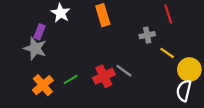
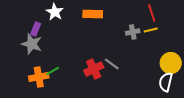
orange rectangle: (103, 15) -> (93, 14), turned -72
yellow line: (167, 53) -> (151, 30), moved, turned -48
green line: (71, 80) -> (53, 71), moved
orange cross: (43, 85) -> (39, 77), turned 30

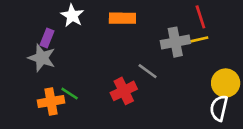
gray cross: (133, 32) -> (175, 42), size x1.5
gray line: (112, 64) -> (148, 71), moved
green line: (53, 71) -> (70, 94), turned 64

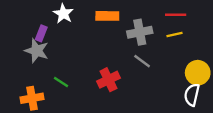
red line: (200, 17) -> (176, 15), turned -72
gray cross: (175, 42) -> (140, 32), moved
gray line: (148, 71) -> (142, 61), moved
orange cross: (51, 102) -> (32, 98), moved

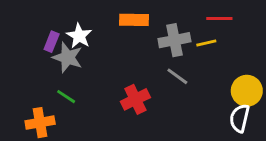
white star: (63, 14) -> (79, 36), moved
yellow line: (175, 34) -> (206, 43), moved
gray star: (37, 51) -> (68, 57), moved
green line: (61, 82) -> (66, 97), moved

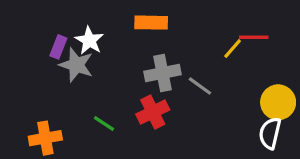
red line: (219, 18) -> (254, 37), moved
gray cross: (174, 40) -> (163, 73), moved
yellow line: (206, 43) -> (233, 49), turned -36
green line: (66, 97) -> (104, 123), moved

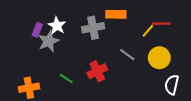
orange rectangle: (151, 23) -> (116, 14), moved
gray star: (76, 65) -> (49, 41), turned 30
gray cross: (163, 73) -> (93, 28), moved
yellow circle: (278, 102) -> (159, 58), moved

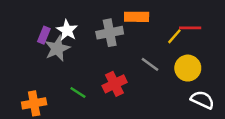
white semicircle: (172, 85) -> (202, 100), turned 102

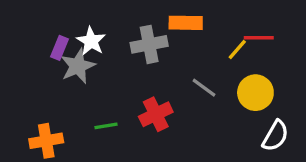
green line: (78, 92) -> (106, 126), turned -42
white semicircle: (202, 100) -> (275, 136), turned 95

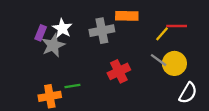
gray line: (204, 88) -> (159, 60), moved
red cross: (156, 114) -> (119, 71), moved
orange cross: (46, 141) -> (50, 96), moved

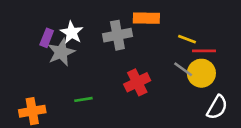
red line: (177, 26) -> (204, 51), moved
yellow line: (162, 34) -> (187, 39), turned 70
orange cross: (50, 96) -> (32, 111), moved

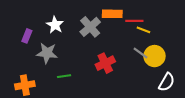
gray cross: (117, 35) -> (90, 27), turned -30
purple rectangle: (47, 38) -> (27, 36), moved
red line: (204, 51) -> (134, 21), moved
gray star: (61, 52) -> (47, 53), moved, turned 30

